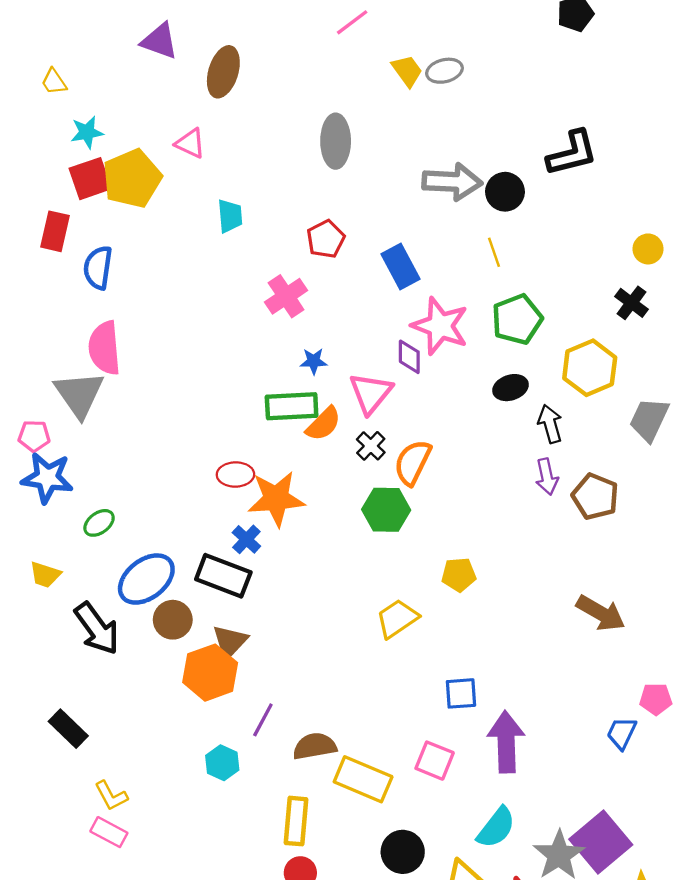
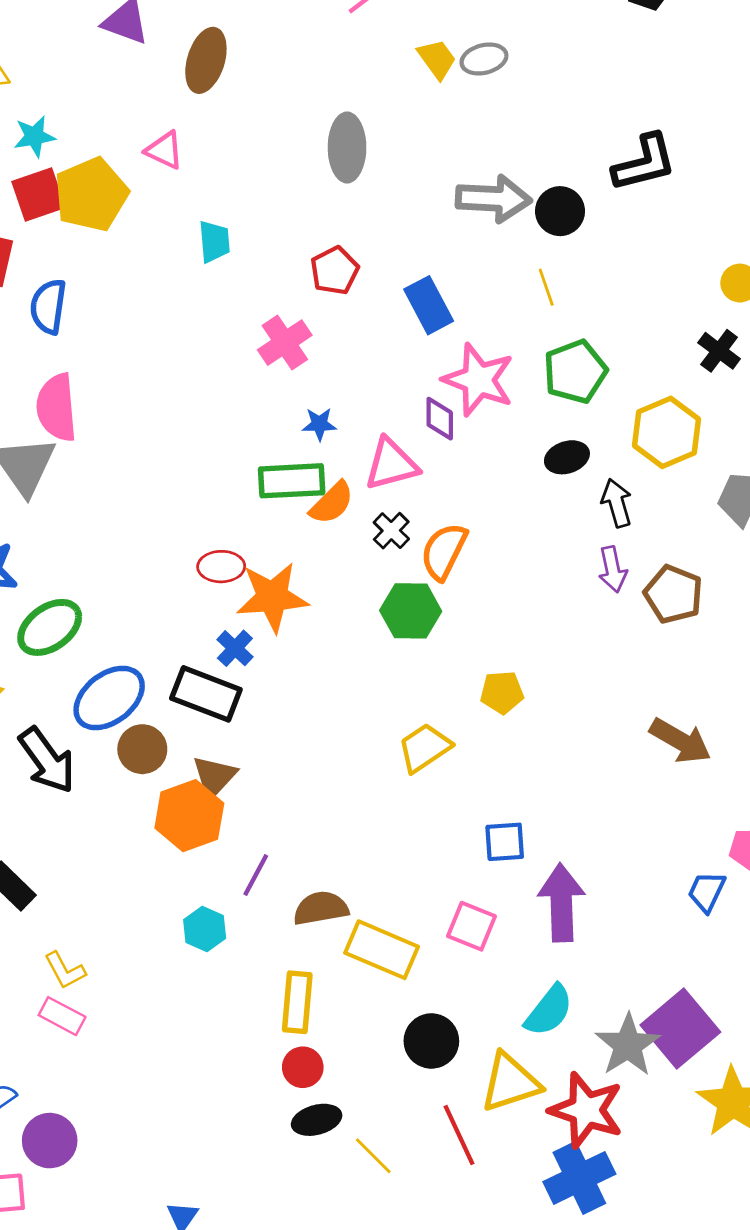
pink triangle: (371, 393) -> (391, 464), turned 36
green ellipse: (99, 523) -> (50, 627), size x1.6

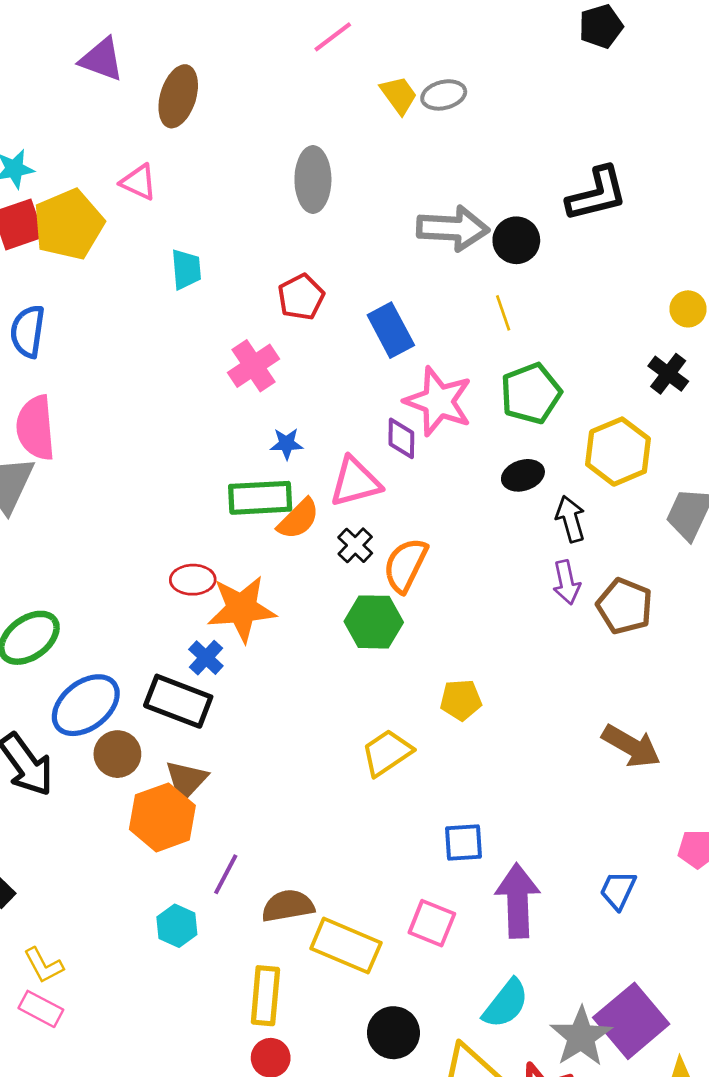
blue trapezoid: (707, 892) -> (618, 890), moved

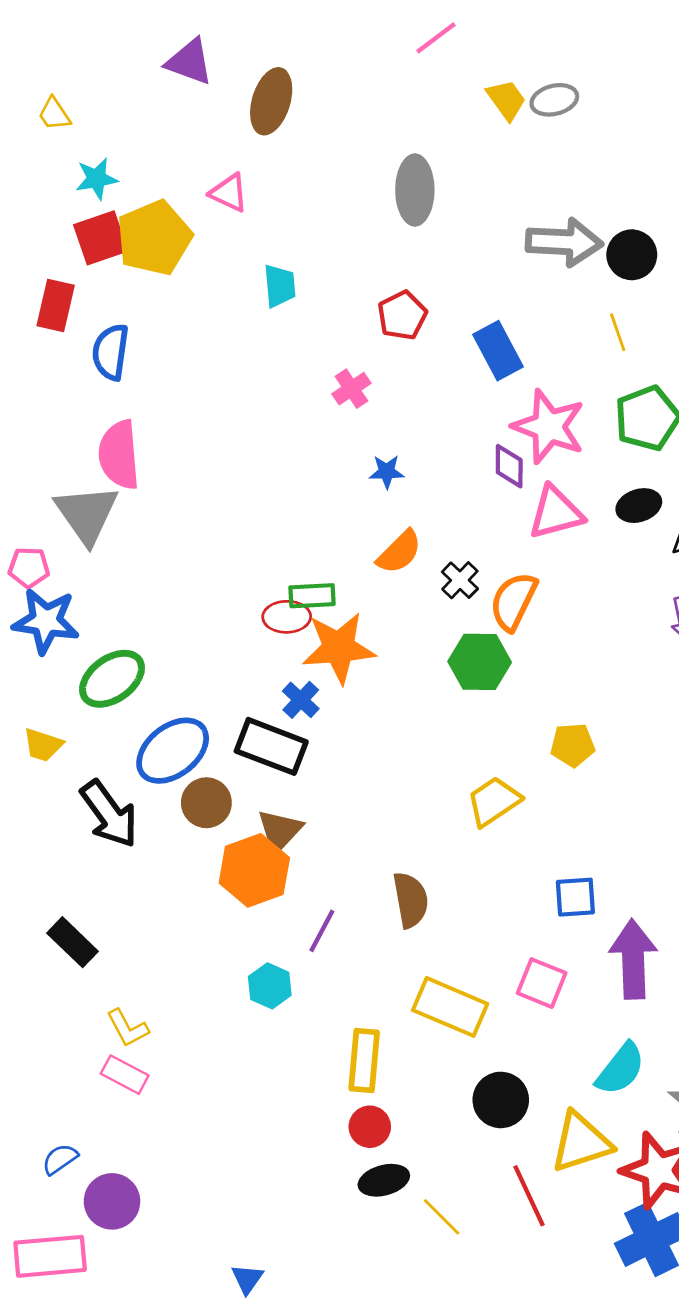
pink cross: (253, 366) -> (351, 389), size x0.7
pink triangle: (355, 482) -> (556, 513), moved
green rectangle: (260, 498) -> (312, 596), moved, size x0.7
brown semicircle: (288, 906) -> (411, 900), moved, turned 90

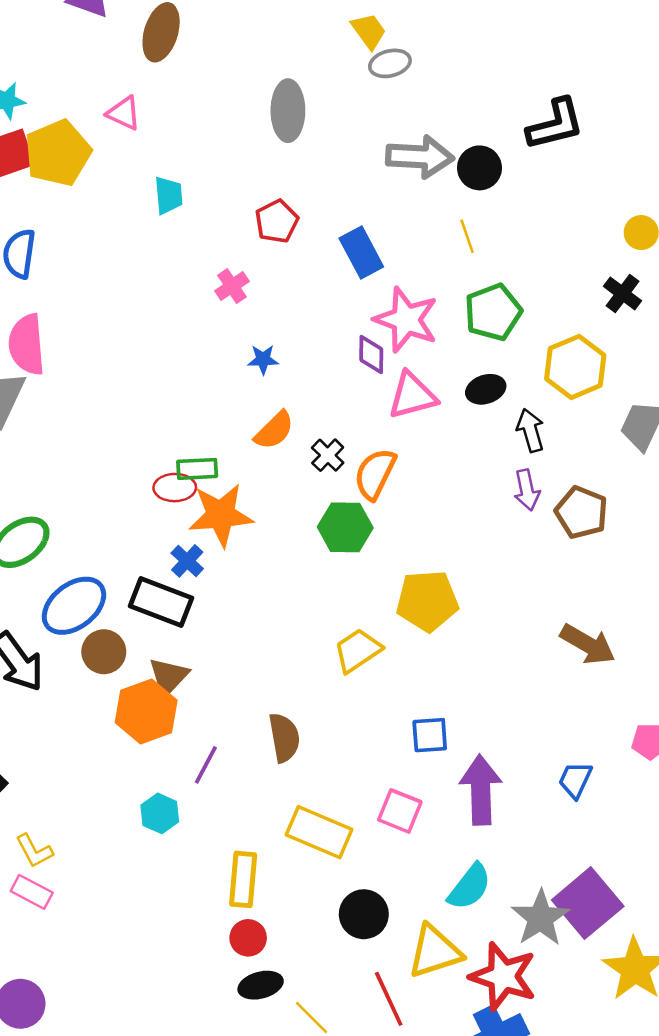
gray ellipse: (554, 100) -> (390, 63), moved
yellow pentagon: (573, 745) -> (427, 601), size x1.6

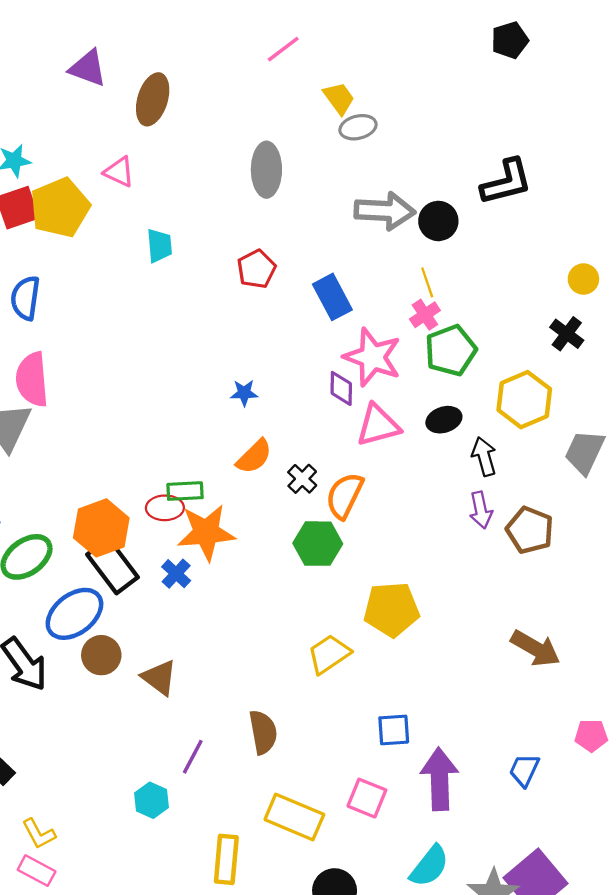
pink cross: (232, 286) -> (425, 315), moved
black rectangle: (161, 602) -> (112, 566), moved, turned 32
brown triangle: (169, 677) -> (159, 677), turned -36
orange hexagon: (146, 711) -> (101, 528), moved

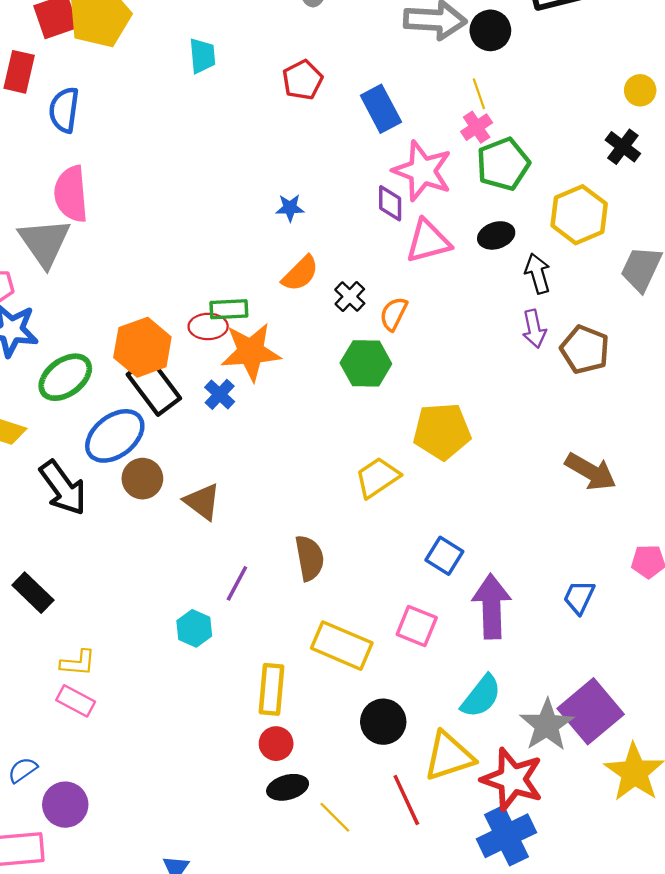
orange semicircle: (345, 496) -> (394, 314), size x0.7
blue square: (394, 730) -> (444, 556), turned 36
yellow L-shape: (39, 834) -> (78, 663), turned -57

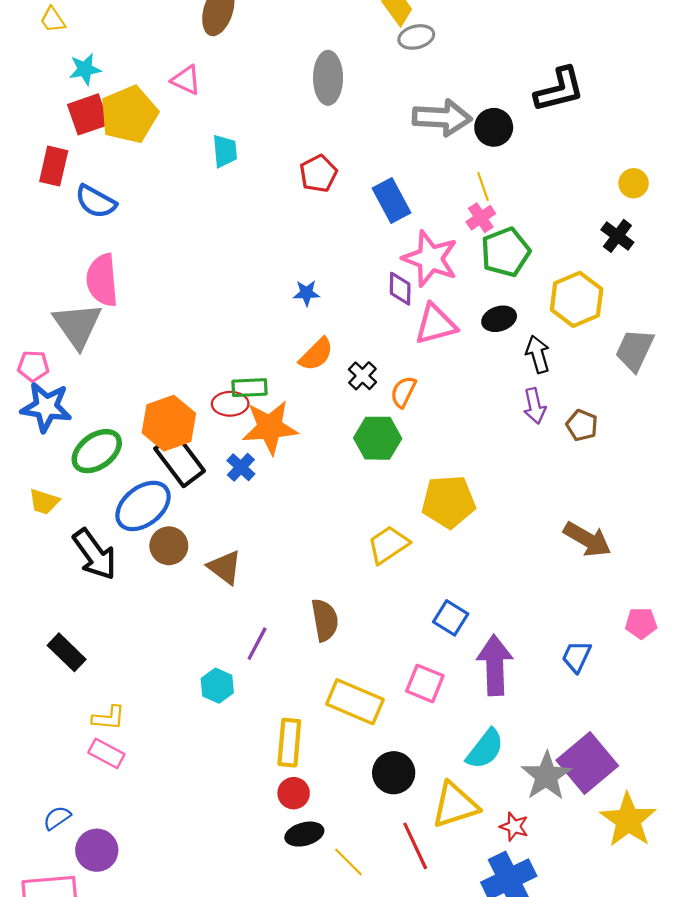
blue semicircle: (64, 110) -> (96, 202), turned -69
brown pentagon: (585, 350) -> (582, 425), size x0.7
red star: (512, 779) -> (514, 827), size x0.5

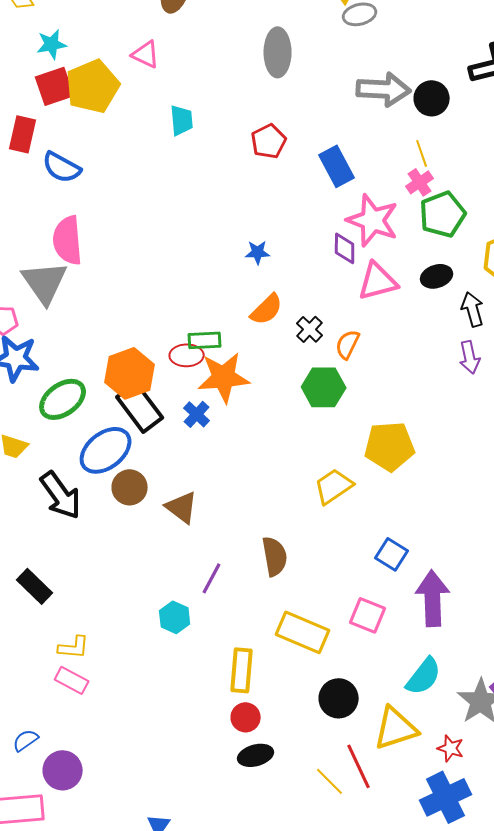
yellow line: (348, 862) -> (330, 781), moved

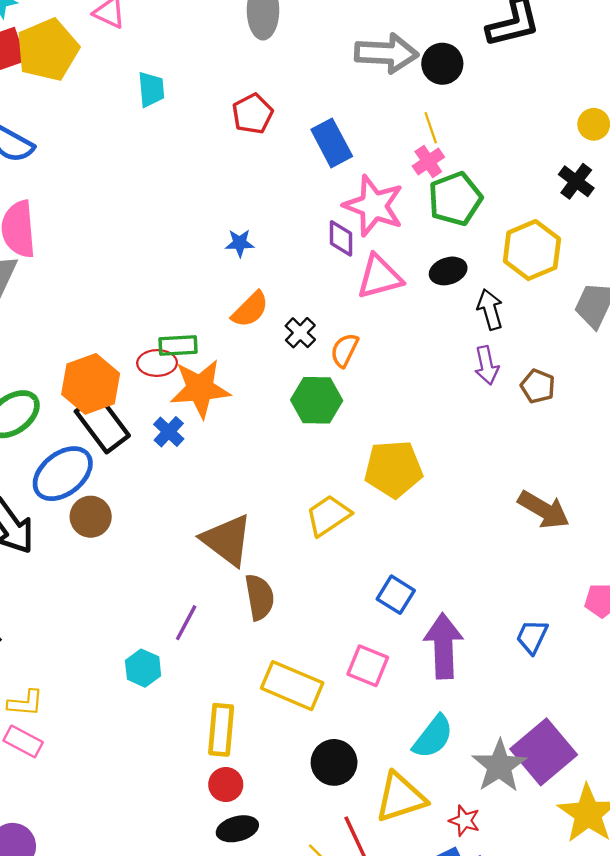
brown triangle: (182, 507) -> (227, 540), moved, size x1.4

